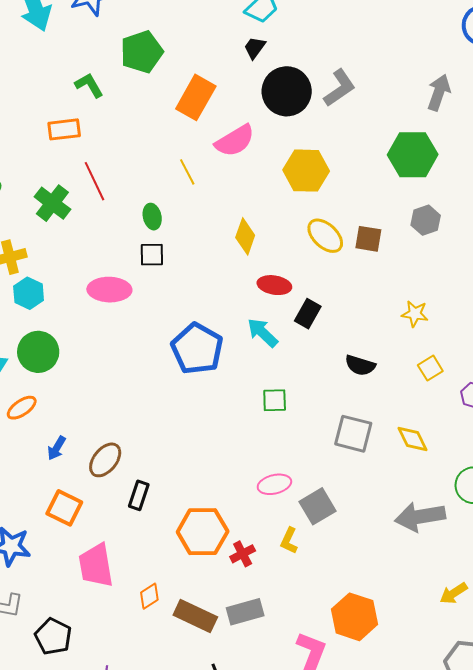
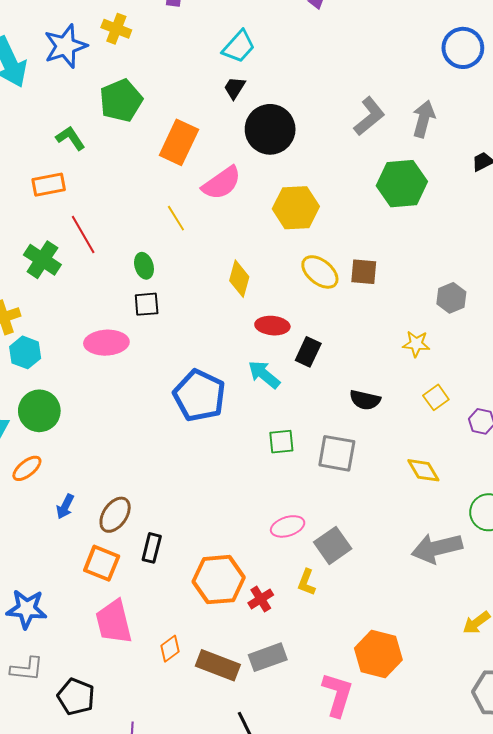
gray L-shape: (340, 88) -> (369, 116), moved
gray hexagon: (426, 220) -> (451, 298), moved
gray square: (353, 434) -> (337, 453), moved
orange square: (64, 508) -> (102, 563), moved

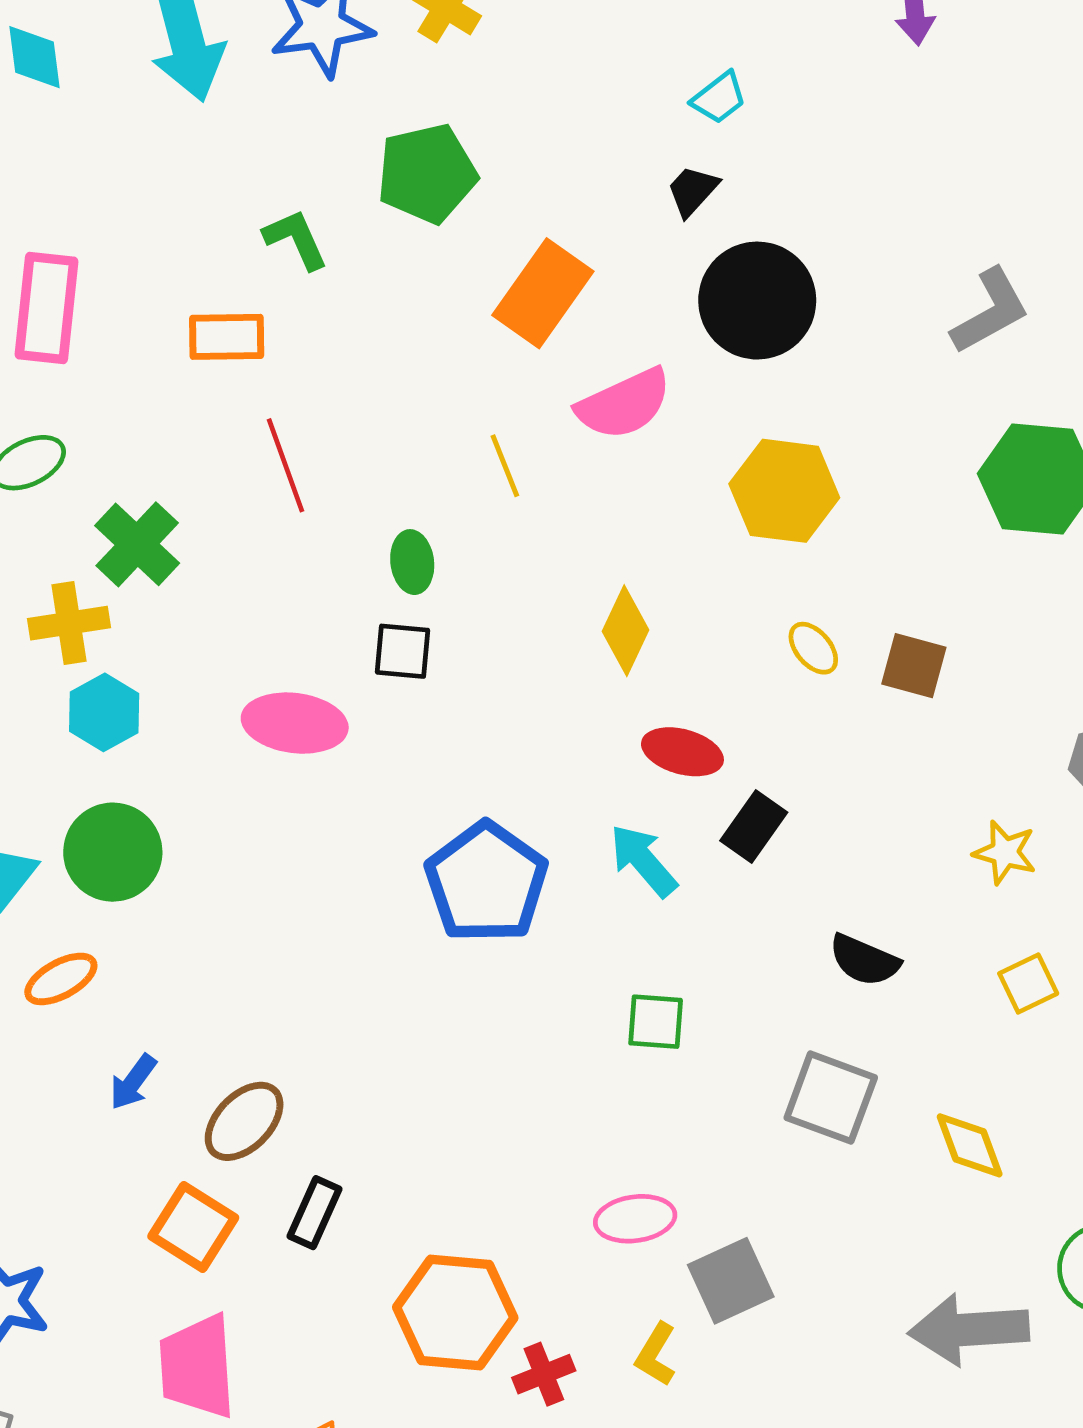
cyan trapezoid: (239, 47) -> (719, 98), size x0.7
green cross: (42, 260) -> (137, 544), moved
yellow ellipse: (320, 272) -> (813, 648), size x0.6
gray square: (337, 453) -> (831, 1098), moved

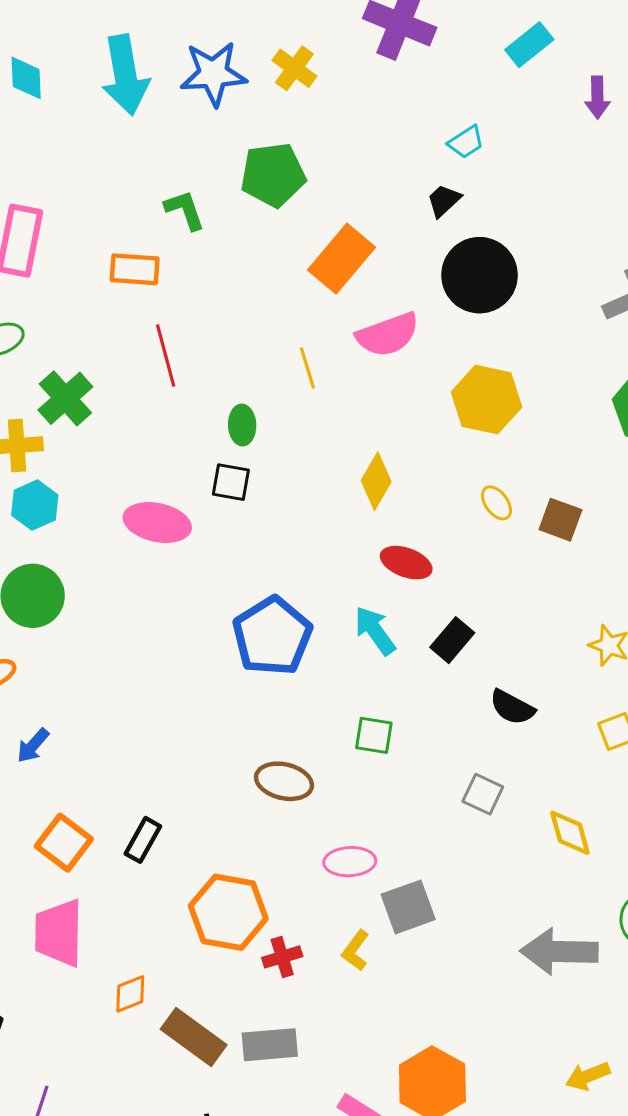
black rectangle: (754, 827) -> (452, 640), moved
gray square: (831, 1098) -> (483, 794), size x0.7
brown ellipse: (244, 1121) -> (284, 781), moved, turned 54

